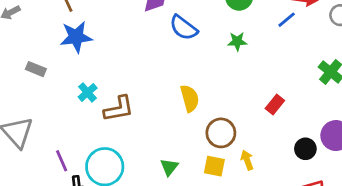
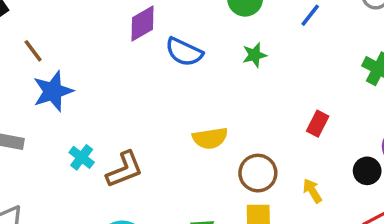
yellow semicircle: (190, 98) -> (210, 138), turned 108
yellow arrow: (247, 160) -> (312, 191), moved

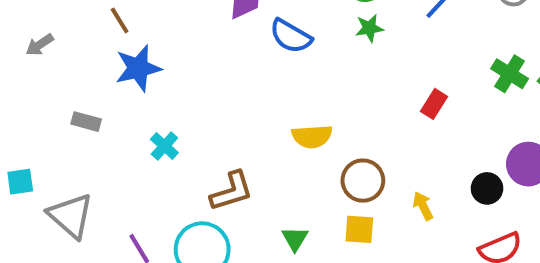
green star: (254, 55) -> (369, 28), moved
red rectangle: (318, 124) -> (434, 104), moved
brown L-shape: (125, 170) -> (232, 191), moved

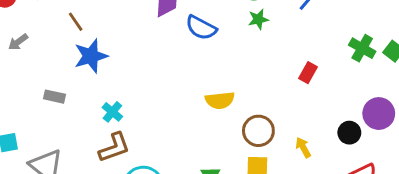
brown L-shape: (232, 191) -> (114, 147), moved

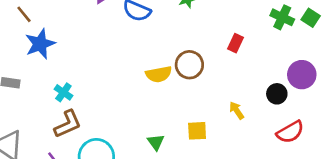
brown circle: (258, 131) -> (189, 65), moved

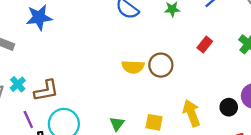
red rectangle: (236, 43) -> (205, 45), moved
cyan cross: (63, 92) -> (18, 84), moved
yellow arrow: (237, 110) -> (191, 113), size x1.6

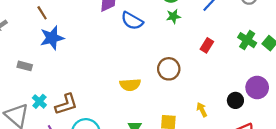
yellow semicircle: (133, 67) -> (130, 85), moved
yellow arrow: (191, 113) -> (202, 110), size x0.6

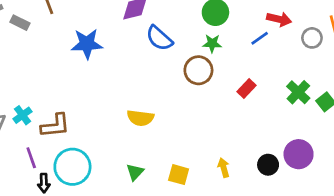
blue star: (52, 38) -> (87, 44), moved
gray rectangle: (25, 66) -> (20, 23), moved
brown circle: (169, 69) -> (198, 70), moved

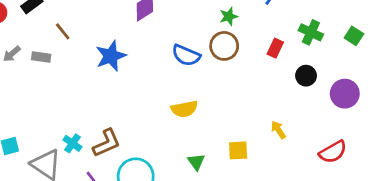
blue semicircle: (159, 38) -> (186, 55), moved
green cross: (298, 92) -> (311, 32), moved
black circle: (268, 165) -> (306, 76), moved

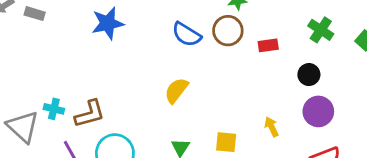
red rectangle: (275, 48) -> (268, 45), moved, turned 48
purple circle: (345, 94) -> (318, 111), moved
yellow semicircle: (184, 109) -> (176, 90), turned 130
cyan cross: (72, 143) -> (54, 109), turned -30

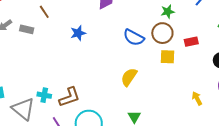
blue star: (108, 23) -> (78, 33), size x0.7
yellow square: (226, 142) -> (167, 57), moved

